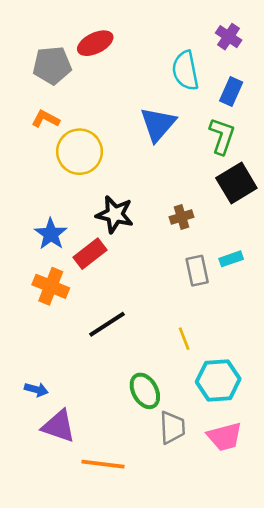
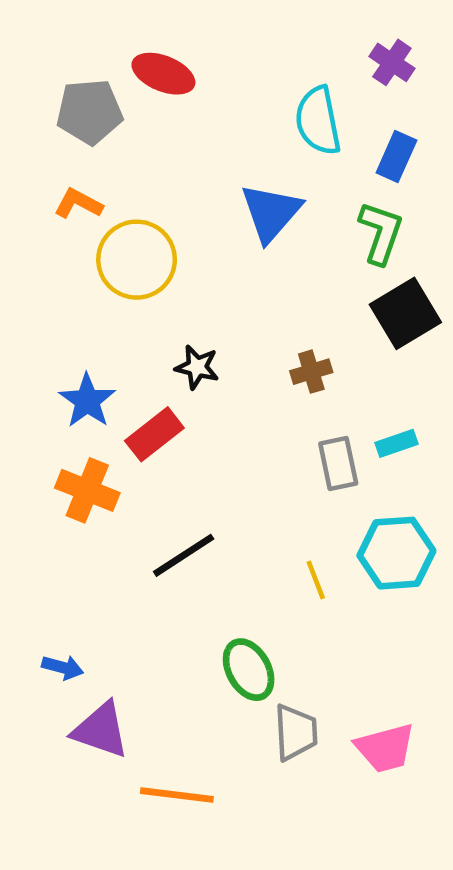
red ellipse: (95, 43) -> (163, 74), turned 48
black star: (115, 214) -> (197, 367), size x0.7
cyan hexagon: (218, 380) -> (396, 553), moved

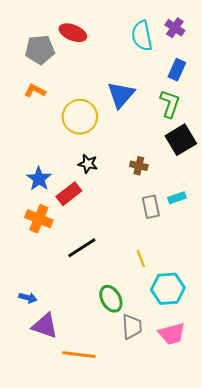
cyan semicircle: (318, 121) -> (142, 36), moved
yellow circle: (137, 260) -> (80, 117), moved
brown cross: (311, 372) -> (139, 166), turned 30
cyan hexagon: (396, 553) -> (168, 289), moved

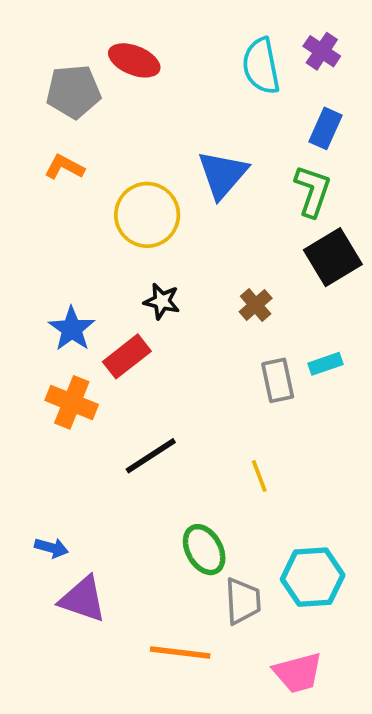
brown cross: (139, 166) -> (256, 305), turned 36
cyan hexagon: (168, 289) -> (313, 577), moved
pink trapezoid: (172, 334) -> (298, 673), moved
orange line: (79, 355) -> (180, 653), moved

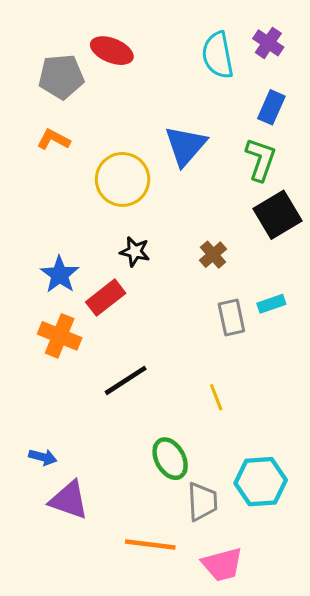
pink trapezoid: (298, 673) -> (222, 564), moved

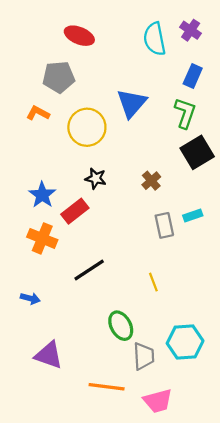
gray pentagon: (61, 77) -> (59, 77), moved
orange L-shape: (54, 140) -> (38, 113), moved
blue arrow: (43, 457) -> (30, 298), moved

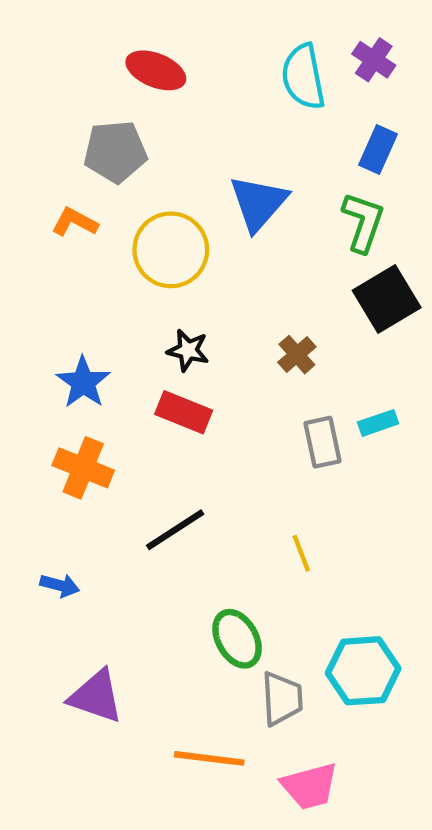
red rectangle: (75, 211) -> (184, 412), moved, turned 60

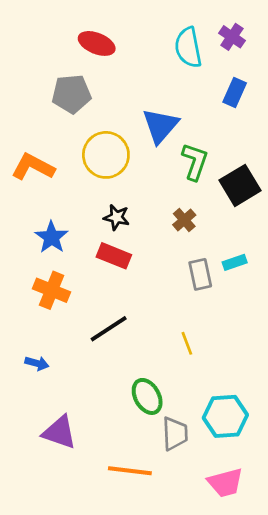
orange L-shape: (75, 222) -> (33, 167), moved, size x1.5
green L-shape: (363, 222) -> (195, 162), moved
pink trapezoid: (310, 786) -> (225, 483), moved

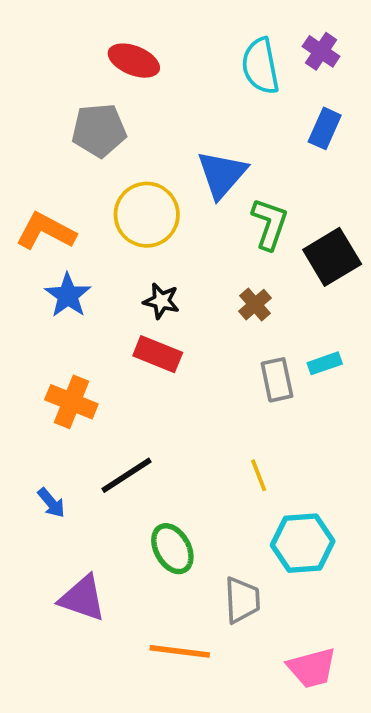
blue star: (52, 237) -> (68, 295), moved
black line: (109, 329) -> (127, 475), moved
blue arrow: (37, 363) -> (51, 503), turned 35
green ellipse: (147, 396) -> (172, 549), moved
cyan hexagon: (225, 416) -> (303, 543), moved

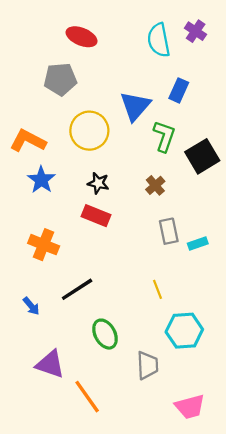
blue rectangle: (325, 128) -> (179, 90), moved
cyan rectangle: (325, 363) -> (198, 243), moved
orange line: (180, 651) -> (87, 397), moved, turned 48

